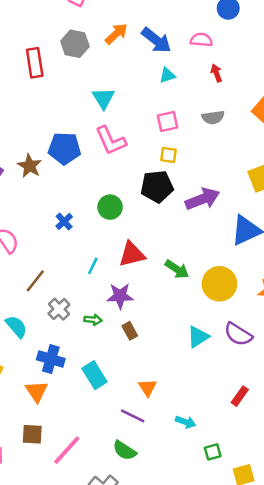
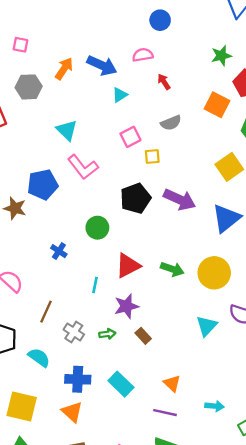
yellow square: (169, 155) -> (152, 157), moved
purple arrow: (202, 199) -> (180, 199), turned 60

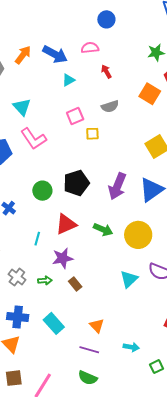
black pentagon: (135, 198) -> (76, 183), moved
purple arrow: (180, 199) -> (117, 186), moved, turned 84

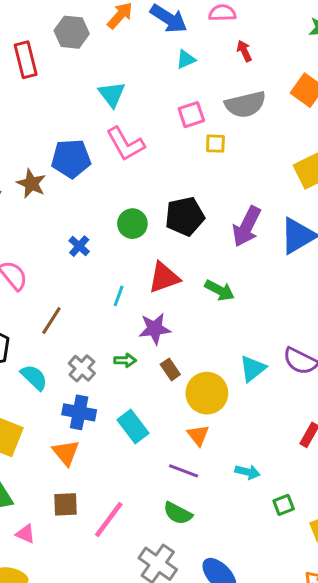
gray semicircle: (110, 106) -> (245, 104), size x1.5
yellow circle: (138, 235) -> (207, 393), moved
gray cross: (17, 277) -> (82, 368), moved

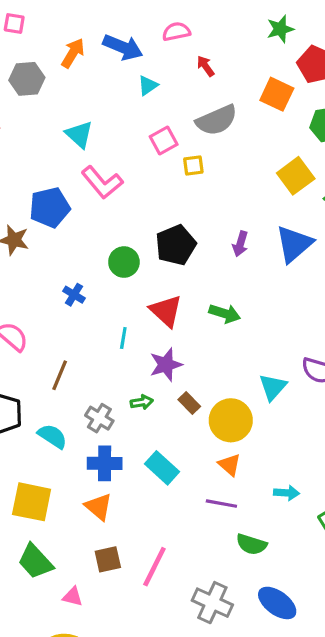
purple arrow: (247, 226) -> (240, 244), size x0.6
red triangle: (164, 278) -> (166, 311), turned -48
green semicircle: (178, 513) -> (251, 544), moved

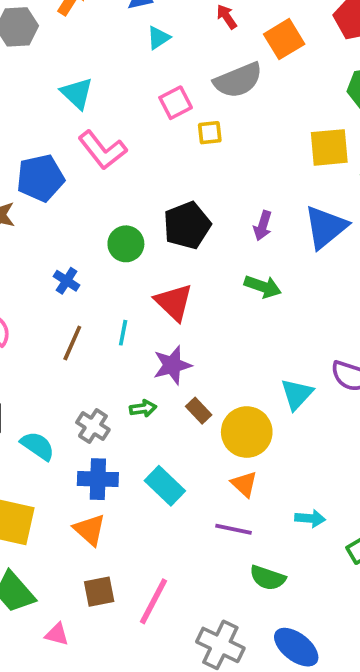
orange square: (277, 94) -> (284, 39), moved, turned 32
yellow square: (296, 176) -> (329, 147), turned 30
green arrow: (225, 314) -> (263, 287), moved
brown line: (60, 375) -> (72, 343), moved

